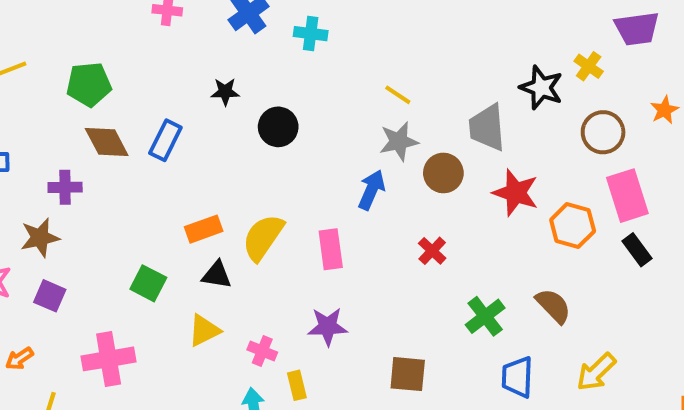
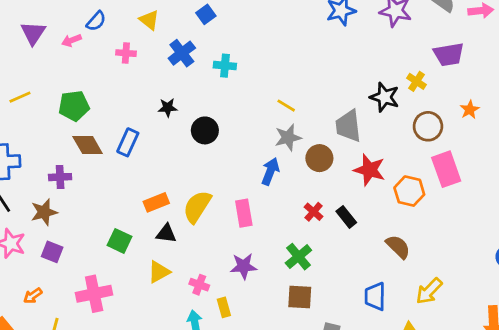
black rectangle: (637, 250) -> (346, 217), moved
green cross: (485, 316) -> (298, 257), moved

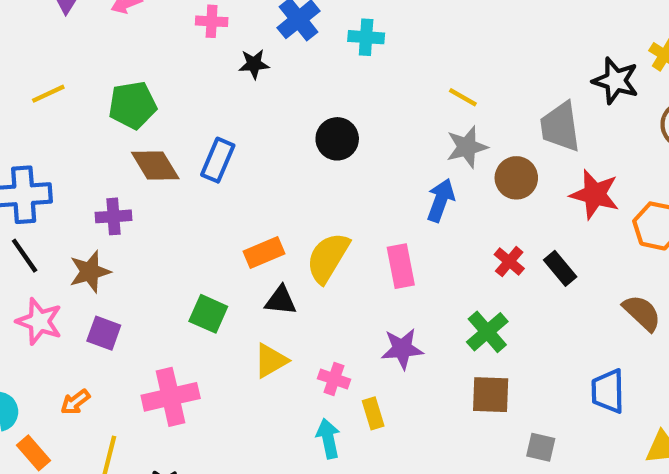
black star: (168, 108) -> (254, 64), moved

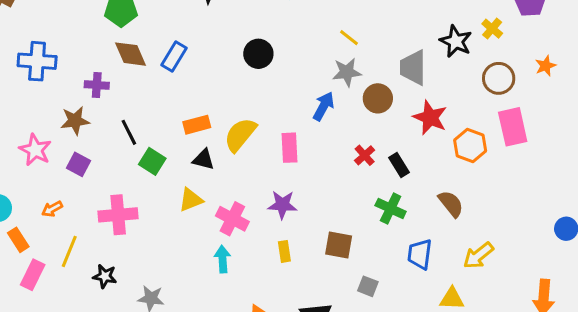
black line: (25, 256) -> (129, 132), moved
green cross: (487, 332) -> (391, 209), moved, turned -32
pink cross: (334, 379) -> (232, 219), size x1.5
yellow rectangle: (373, 413) -> (284, 251), moved

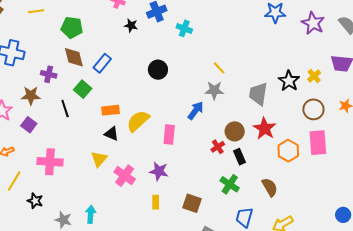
brown circle: (378, 98) -> (235, 131), moved
green square: (152, 161) -> (83, 89), moved
yellow triangle: (191, 200) -> (99, 159), turned -36
cyan arrow: (223, 259) -> (91, 214), moved

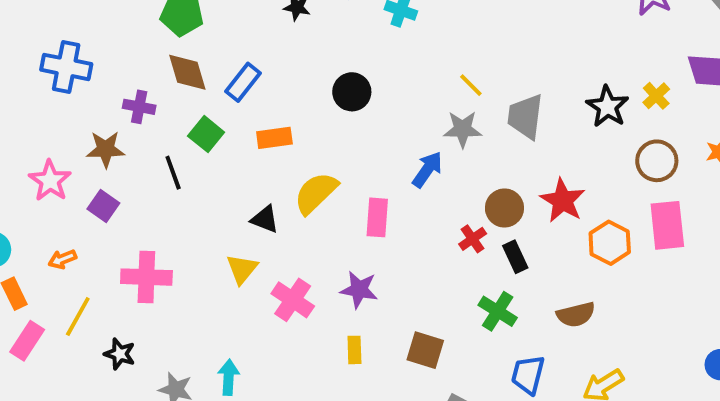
gray trapezoid: (258, 94) -> (525, 117), moved
orange rectangle: (110, 110) -> (274, 138), moved
brown semicircle: (270, 187) -> (576, 315), turned 108

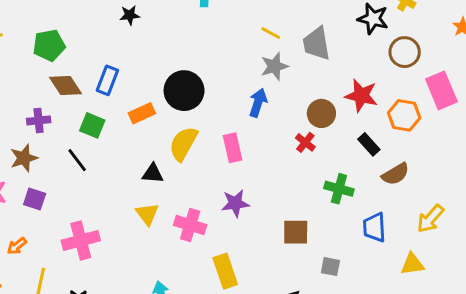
black circle: (352, 92) -> (184, 91), moved, size x1.4
brown circle: (657, 161) -> (405, 52), moved
black rectangle: (515, 257) -> (369, 144), moved
yellow rectangle: (354, 350) -> (225, 271), moved, size x1.6

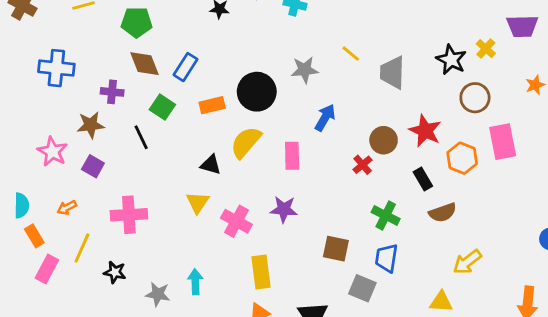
gray star: (274, 66) -> (305, 70), moved
blue trapezoid: (374, 227) -> (387, 258), moved
gray square: (330, 267) -> (362, 288), size x1.4

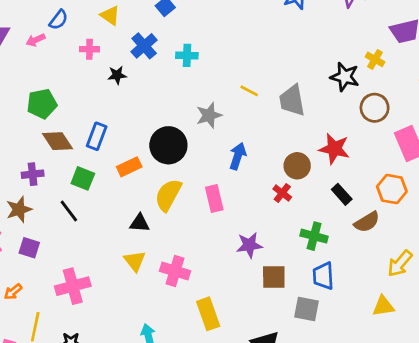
orange hexagon: (462, 158) -> (392, 189), moved
purple star: (284, 209) -> (249, 245), moved

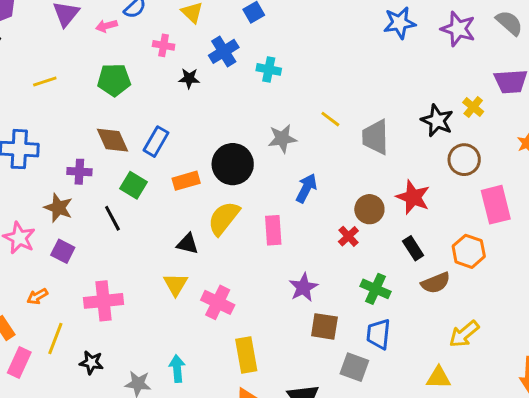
green pentagon: (42, 104) -> (114, 80), moved
brown star: (19, 209) -> (58, 208), turned 30
purple star: (249, 245) -> (303, 287), turned -30

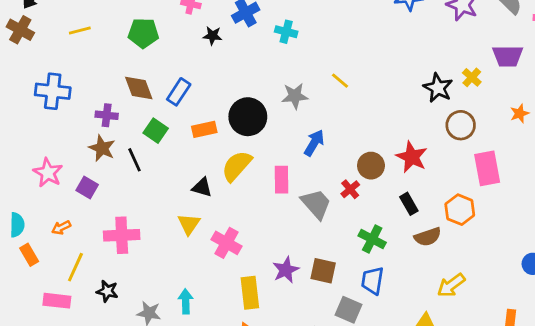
gray trapezoid: (375, 137) -> (316, 204), moved, turned 136
brown star: (58, 208) -> (102, 148), moved
purple star: (303, 287) -> (286, 270), moved
pink rectangle: (19, 363) -> (57, 301), moved, turned 68

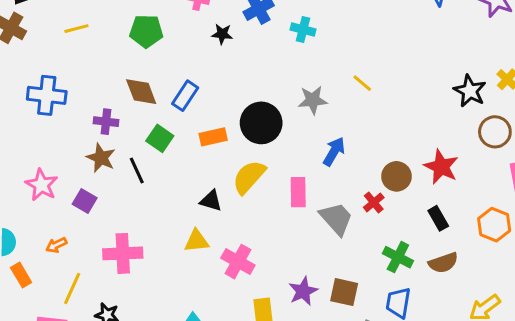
yellow triangle: (189, 224) -> (197, 241), turned 50
brown semicircle: (428, 237) -> (443, 263), moved

